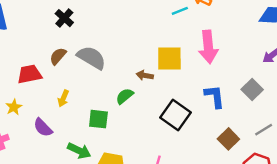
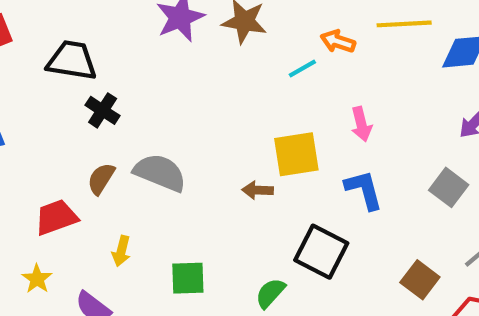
pink arrow: (208, 47) -> (361, 124), size x0.6
green semicircle: (125, 96) -> (270, 293), moved
blue L-shape: (215, 96) -> (364, 190), moved

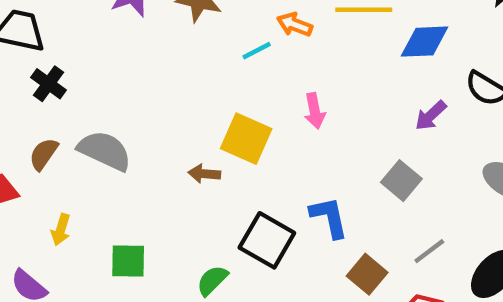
yellow square: (296, 154) -> (246, 139), turned 30
blue L-shape: (364, 190) -> (329, 217), moved

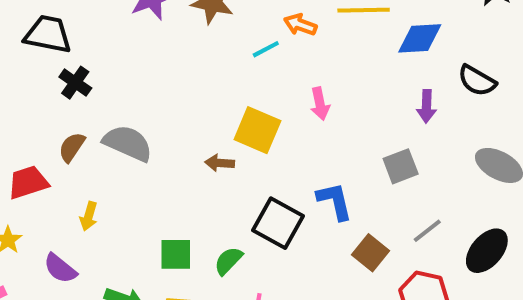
purple arrow: (431, 116) -> (427, 106), turned -44
gray square: (401, 181) -> (401, 166), turned 30
green square: (128, 261) -> (176, 254), moved

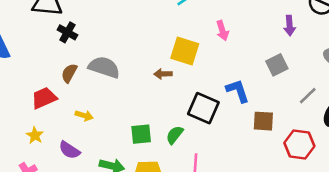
yellow arrow: (89, 216) -> (84, 115), turned -84
gray line: (427, 231) -> (308, 96), moved
brown square: (370, 253) -> (263, 121), turned -30

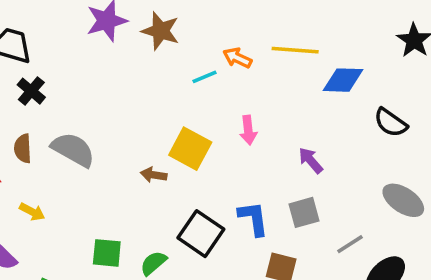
purple arrow: (290, 26) -> (311, 160), moved, turned 132
gray square: (277, 65) -> (304, 212), moved
brown semicircle: (69, 73) -> (23, 148), turned -42

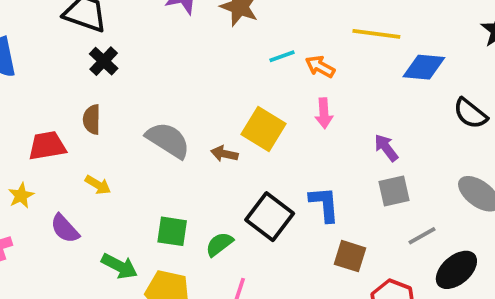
orange arrow: (237, 58) -> (320, 67), moved
gray semicircle: (73, 150) -> (168, 140), moved
gray square: (304, 212) -> (394, 191), moved

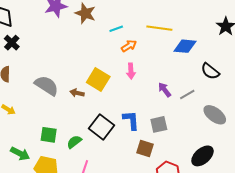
cyan line: (282, 56) -> (116, 29), moved
orange arrow: (320, 67) -> (129, 46), turned 119
gray square: (394, 191) -> (159, 124), moved
gray line: (422, 236) -> (187, 95), moved

